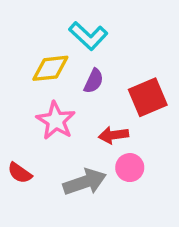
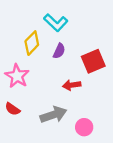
yellow diamond: (50, 68) -> (32, 43), turned -40
pink star: (56, 121) -> (17, 76), moved
pink circle: (130, 168) -> (84, 127), moved

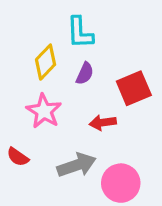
cyan L-shape: (56, 23) -> (80, 33), turned 45
pink star: (17, 76) -> (44, 111), moved
pink circle: (84, 127) -> (121, 183), size x1.5

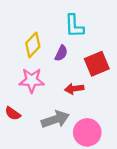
cyan L-shape: (80, 33) -> (74, 26), moved
pink star: (44, 111) -> (32, 80), turned -30

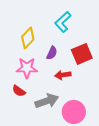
cyan L-shape: (74, 26) -> (63, 22), turned 50
purple semicircle: (61, 53) -> (52, 53), moved
red semicircle: (13, 113) -> (19, 91), moved

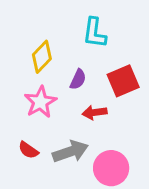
cyan L-shape: (63, 22) -> (95, 33), turned -40
pink star: (27, 68) -> (40, 102), turned -30
red semicircle: (19, 91) -> (28, 150), moved

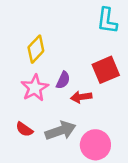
cyan L-shape: (95, 33) -> (107, 21), moved
purple semicircle: (78, 79) -> (63, 80), moved

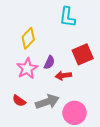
cyan L-shape: (107, 21) -> (67, 17), moved

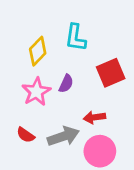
cyan L-shape: (67, 17) -> (76, 38), moved
red arrow: (63, 76) -> (94, 117), moved

